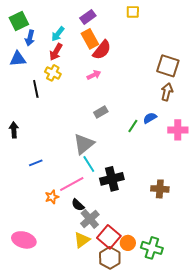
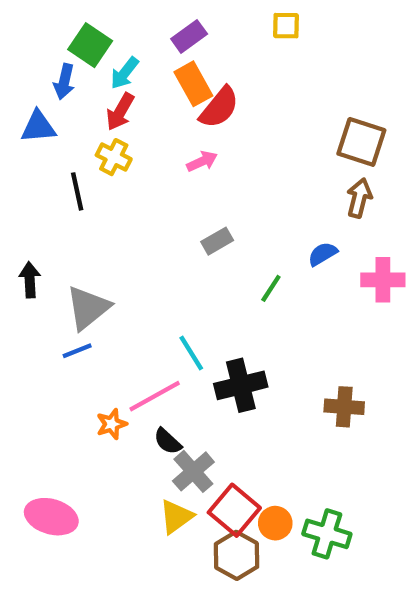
green square: (19, 21) -> (90, 45), moved, turned -30
green line: (133, 126) -> (271, 288), moved
gray triangle: (84, 144) -> (88, 308), moved

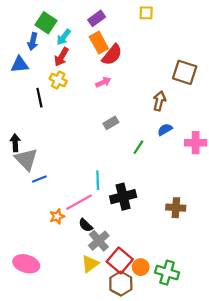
brown arrow: (359, 198) -> (159, 101), moved
gray triangle: (88, 308) -> (26, 159), moved, turned -35
cyan line: (191, 353) -> (98, 180), turned 30

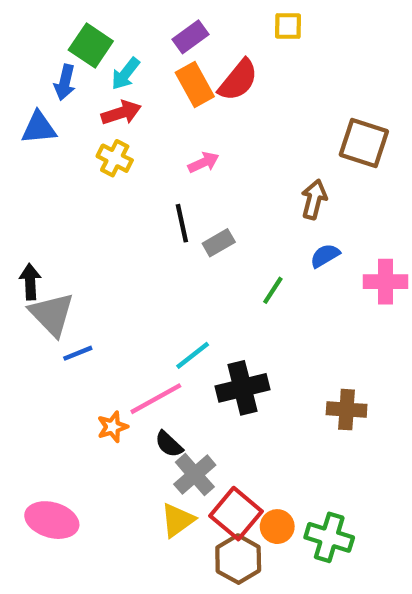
red semicircle: (112, 55) -> (238, 80), moved
red arrow: (61, 57) -> (121, 113), turned -138
black line: (39, 98) -> (182, 223), moved
cyan line: (98, 180) -> (193, 355), turned 54

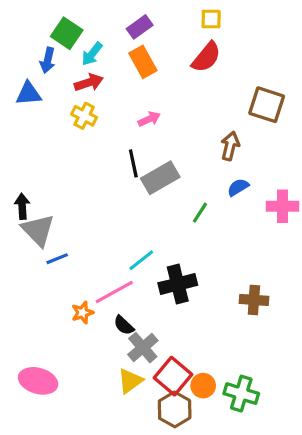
red semicircle: (238, 80) -> (206, 57), moved
gray rectangle: (219, 243) -> (160, 178), size x1.6

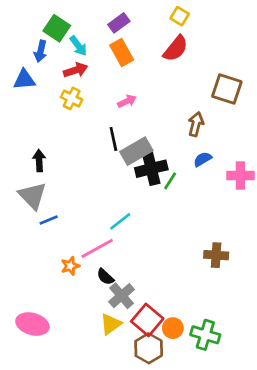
yellow square: (211, 19) -> (180, 16), turned 30
cyan arrow: (92, 54) -> (78, 46), turned -75
black arrow: (22, 206) -> (39, 161), moved
black cross: (178, 284) -> (151, 169), moved

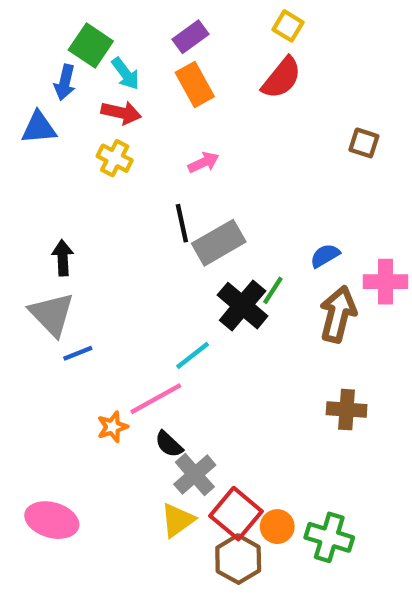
red arrow: (76, 70) -> (121, 113), turned 30
brown square: (227, 89) -> (364, 143), size x0.6
brown arrow: (196, 124) -> (338, 314), moved, size x1.4
black cross: (151, 169) -> (243, 306), moved, turned -36

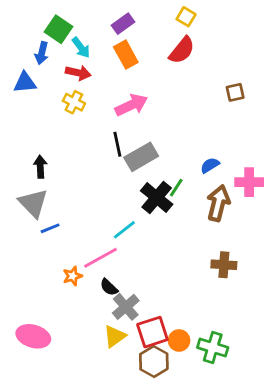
brown square: (364, 143) -> (235, 92), turned -30
pink arrow: (204, 162) -> (131, 105), size x1.6
red square: (236, 514) -> (152, 332), turned 32

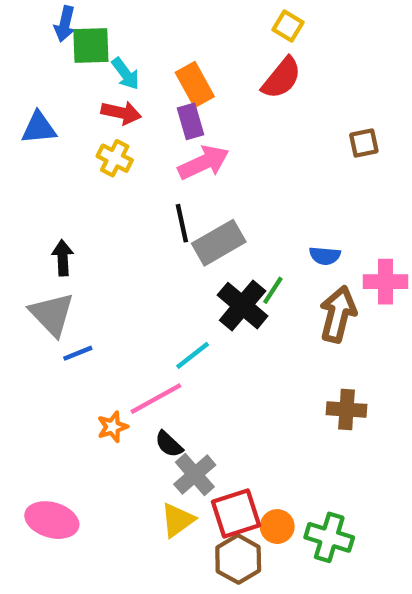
purple rectangle: (123, 24) -> (191, 121), moved, turned -70
green square: (58, 29) -> (91, 45), turned -36
blue arrow: (42, 53) -> (65, 24), moved
blue semicircle: (210, 165) -> (325, 256), turned -144

